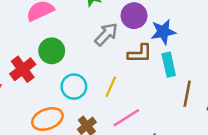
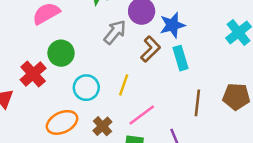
brown L-shape: (140, 54) -> (150, 49), turned -40
brown line: (187, 94) -> (197, 103), moved

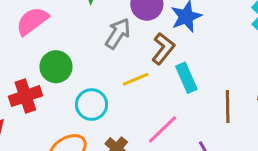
cyan rectangle: (180, 58) -> (186, 78), moved
red cross: (33, 74) -> (25, 96), turned 30
yellow line: (124, 85) -> (136, 79), moved, turned 55

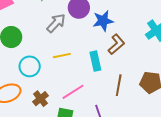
brown L-shape: (163, 49) -> (116, 44), moved

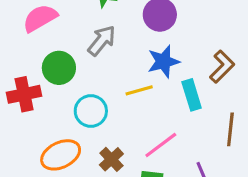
blue star: (103, 21) -> (163, 61), moved
gray arrow: (56, 23) -> (102, 41), moved

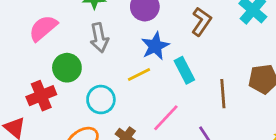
gray arrow: (102, 41) -> (99, 38), turned 140
brown L-shape: (222, 67) -> (201, 22), moved

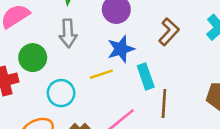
brown line: (223, 94) -> (164, 104), moved

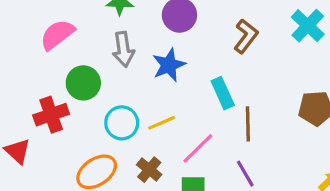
blue star: (121, 49) -> (169, 65), moved
yellow line: (101, 74) -> (162, 123), moved

